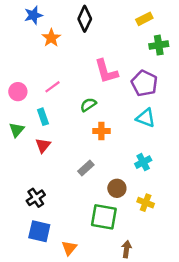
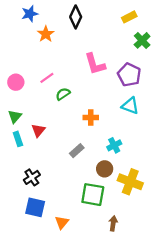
green cross: (159, 45) -> (142, 40), turned -35
green semicircle: (88, 105) -> (63, 94), moved
cyan rectangle: (43, 117) -> (18, 139), moved
cyan cross: (143, 162) -> (114, 145), moved
yellow cross: (146, 203) -> (130, 182), size x1.6

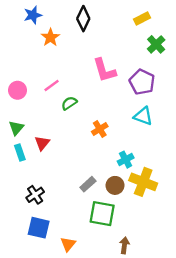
orange cross: (91, 118) -> (100, 129), turned -32
gray rectangle: (77, 151) -> (88, 184), moved
yellow cross: (130, 182) -> (143, 182), moved

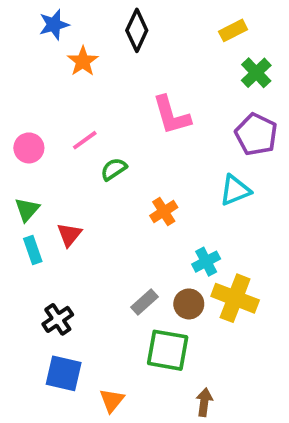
purple pentagon: (142, 82) -> (256, 134), moved
cyan triangle: (143, 116) -> (235, 190), turned -42

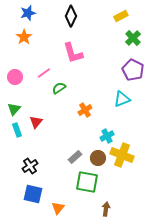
orange star: (83, 61) -> (24, 37), moved
pink L-shape: (171, 115) -> (73, 53), moved

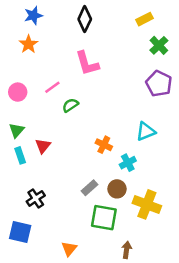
cyan triangle: (122, 99) -> (146, 132), moved
orange cross: (85, 110) -> (104, 145), moved, turned -32
yellow cross: (122, 155) -> (147, 204), moved
blue square: (33, 194) -> (20, 232), moved

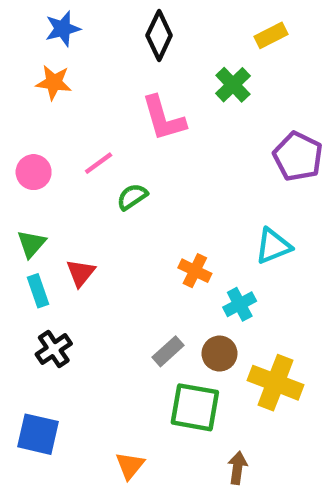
orange star: (28, 44) -> (54, 82), turned -30
green cross: (159, 45) -> (233, 85), moved
black cross: (36, 198) -> (54, 349), moved

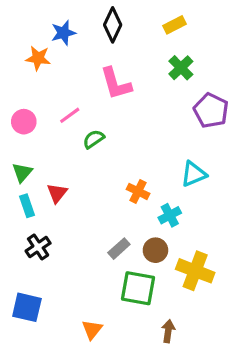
blue star: (63, 29) -> (63, 33), moved
yellow rectangle: (271, 35) -> (175, 25), moved
green cross: (233, 85) -> (181, 68), moved

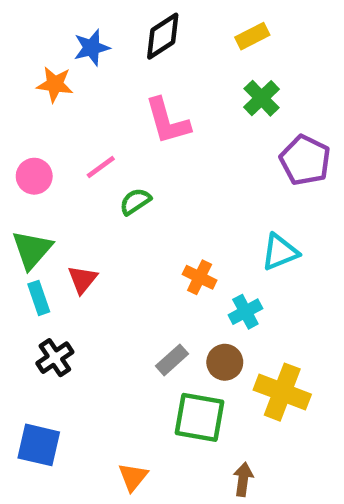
black diamond: (113, 25) -> (163, 36), turned 32
green triangle: (22, 172) -> (32, 250), size x1.4

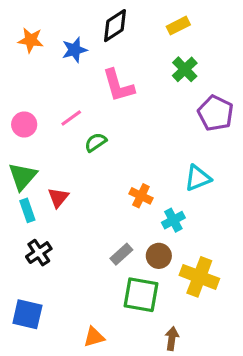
blue star: (92, 48) -> (74, 50), moved
orange star: (55, 84) -> (31, 40), moved
orange triangle: (133, 477) -> (94, 337), turned 35

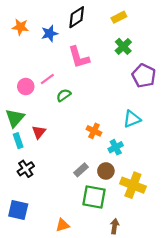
pink circle: (24, 124) -> (26, 87), moved

